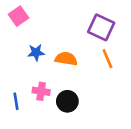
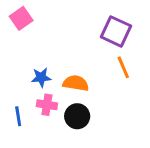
blue star: (36, 52) -> (41, 77), moved
orange semicircle: (66, 59) -> (76, 83), moved

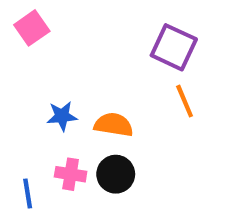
pink cross: (47, 105) -> (71, 174), moved
blue line: (18, 116) -> (28, 194), moved

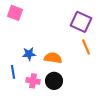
pink square: (32, 28) -> (15, 13), turned -35
blue line: (28, 194) -> (13, 72), moved

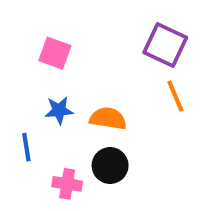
pink square: (15, 13) -> (55, 53), moved
pink cross: (33, 81) -> (67, 184), moved

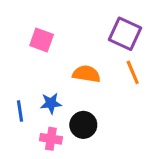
blue star: (59, 110) -> (51, 103), moved
orange semicircle: (108, 119) -> (86, 74), moved

